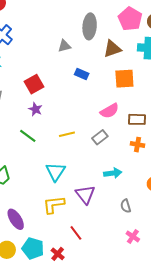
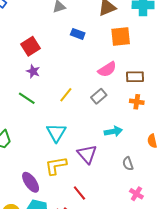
yellow line: (67, 134) -> (66, 95), turned -35
purple ellipse: (16, 219) -> (31, 182), moved

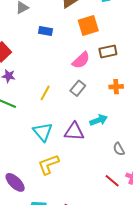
brown rectangle: (135, 77) -> (108, 52), moved
purple triangle: (87, 154) -> (74, 132), moved, turned -35
purple ellipse: (31, 182) -> (15, 182), moved
red line: (79, 193) -> (112, 181), moved

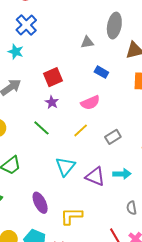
pink semicircle: (81, 60) -> (90, 103), moved
yellow L-shape: (48, 164) -> (71, 216), moved
purple ellipse: (15, 182) -> (40, 203), moved

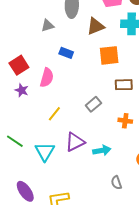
pink semicircle: (90, 103) -> (47, 78), moved, turned -42
green line: (41, 128) -> (15, 141), moved
gray rectangle: (113, 137) -> (93, 104), moved
purple triangle: (95, 176) -> (75, 142), moved, turned -40

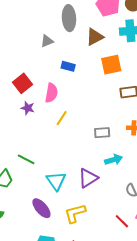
gray rectangle: (93, 104) -> (102, 133), moved, turned 42
yellow line: (54, 114) -> (62, 118), moved
purple triangle: (75, 142) -> (88, 178), moved
cyan triangle: (45, 152) -> (56, 181), moved

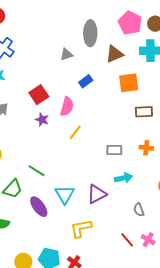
blue rectangle: (68, 66) -> (86, 81), turned -56
purple ellipse: (41, 208) -> (39, 207), moved

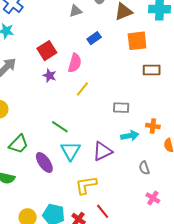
orange cross: (146, 148) -> (153, 126), moved
green line: (36, 171) -> (60, 127), moved
red line: (127, 240) -> (103, 211), moved

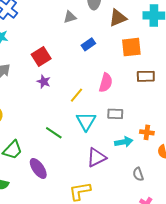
pink semicircle: (75, 63) -> (106, 83), moved
cyan triangle: (70, 151) -> (86, 121), moved

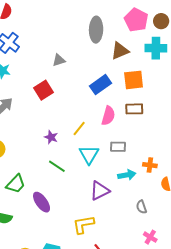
gray triangle: (70, 17) -> (59, 60), moved
blue rectangle: (88, 44) -> (101, 85), moved, size x1.5
brown rectangle: (146, 76) -> (134, 109), moved
purple star: (44, 82) -> (51, 137), moved

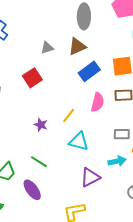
brown triangle: (120, 51) -> (77, 46), moved
gray rectangle: (118, 147) -> (122, 134), moved
cyan triangle: (89, 155) -> (79, 141), turned -45
green line: (57, 166) -> (39, 162), moved

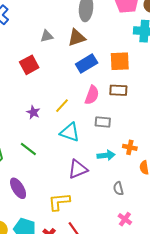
gray rectangle: (122, 134) -> (103, 122), moved
purple ellipse: (32, 190) -> (18, 188), moved

